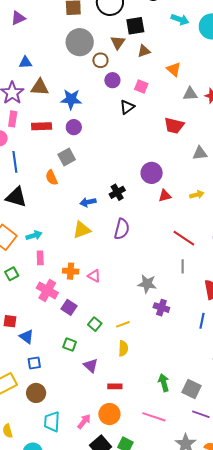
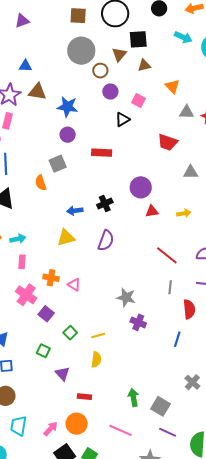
red rectangle: (42, 126) -> (102, 153), moved
gray line: (183, 266) -> (170, 287), moved

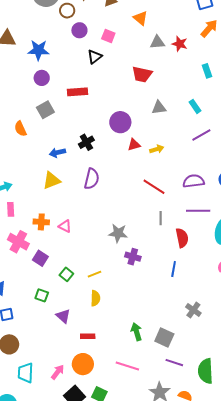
gray square: (58, 164) -> (45, 110), moved
gray triangle: (191, 172) -> (159, 108), moved
yellow arrow: (184, 213) -> (157, 149), moved

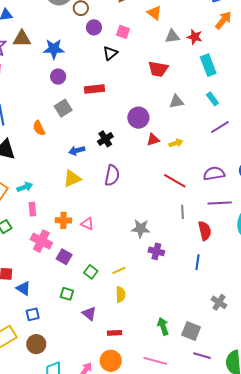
cyan rectangle: (207, 71) -> (208, 65), moved, size x1.5

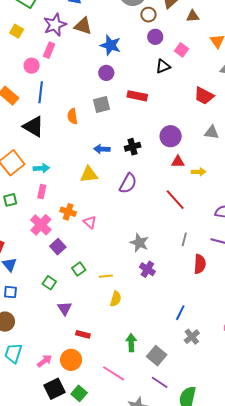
red line: (175, 181) -> (175, 200), moved
blue line: (198, 262) -> (180, 313), moved
yellow semicircle: (121, 294) -> (116, 299), moved

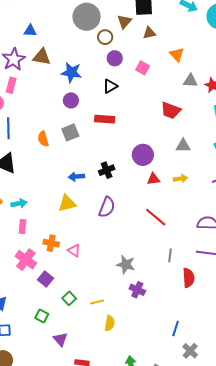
black triangle: (163, 66) -> (110, 86), moved
orange semicircle: (72, 116) -> (43, 139), moved
yellow arrow: (199, 172) -> (180, 179), moved

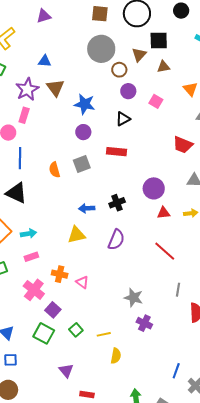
brown triangle: (42, 57) -> (55, 88), turned 42
pink rectangle: (22, 227) -> (31, 257), turned 64
green square: (42, 316) -> (44, 333), moved, size x1.5
blue line: (176, 329) -> (176, 371), moved

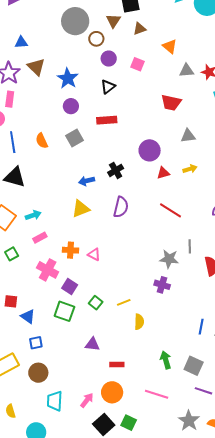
blue star: (85, 104) -> (68, 78), turned 30
orange semicircle: (54, 170) -> (42, 141), moved
gray star: (134, 298) -> (169, 259), moved
purple triangle: (66, 371) -> (92, 344), turned -35

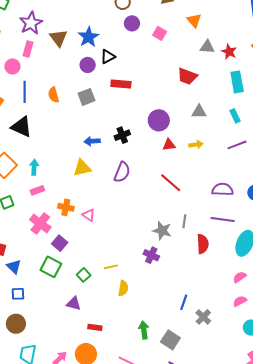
brown triangle: (36, 67) -> (58, 38), moved
black triangle: (108, 87) -> (108, 57), moved
cyan arrow: (33, 215) -> (34, 167), turned -77
green square: (96, 303) -> (84, 275), moved

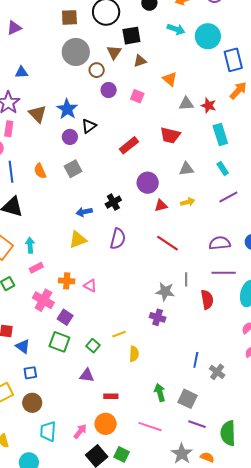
red rectangle: (121, 84) -> (129, 145), moved, turned -36

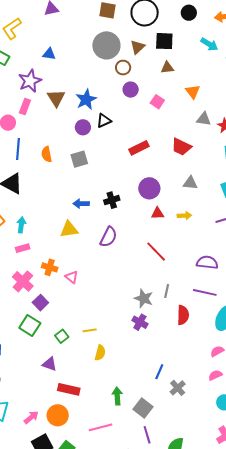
brown triangle: (114, 52) -> (138, 47), moved
purple cross: (158, 317) -> (140, 322), moved
red rectangle: (111, 396) -> (69, 389), size x1.5
purple line: (197, 424) -> (147, 435), turned 42
pink line: (150, 427) -> (101, 427), turned -45

